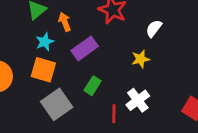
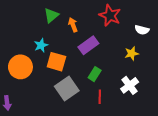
white semicircle: (154, 28) -> (142, 30), turned -112
cyan star: (45, 42) -> (41, 45), moved
red line: (114, 114) -> (100, 97), moved

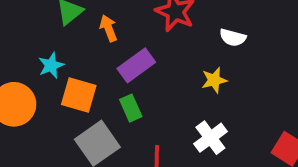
green rectangle: (95, 74) -> (131, 108), moved, turned -56

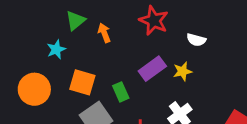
cyan star: (51, 65) -> (56, 49), moved
purple rectangle: (136, 65) -> (152, 69), moved

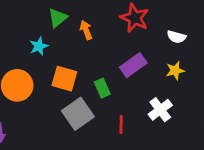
yellow star: (183, 71) -> (175, 71), moved

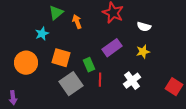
red line: (121, 125) -> (100, 80), moved

